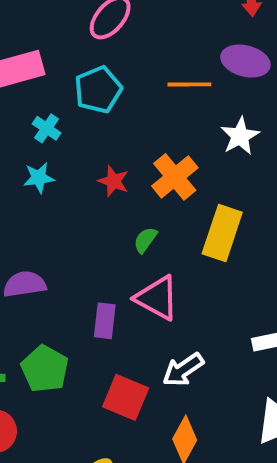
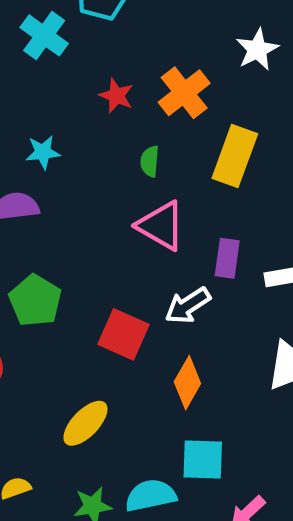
cyan cross: (47, 128) -> (44, 35), size x1.5
cyan star: (39, 178) -> (43, 152), moved
green semicircle: (145, 240) -> (150, 161), turned -32
purple rectangle: (105, 321) -> (227, 258), moved

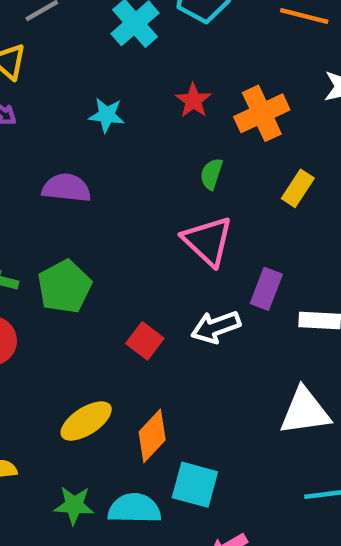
cyan star: (43, 152) -> (107, 115), moved
yellow rectangle: (235, 156) -> (298, 188), size x0.6
red square: (124, 334) -> (145, 341), size x0.7
orange diamond: (187, 383) -> (152, 436), moved

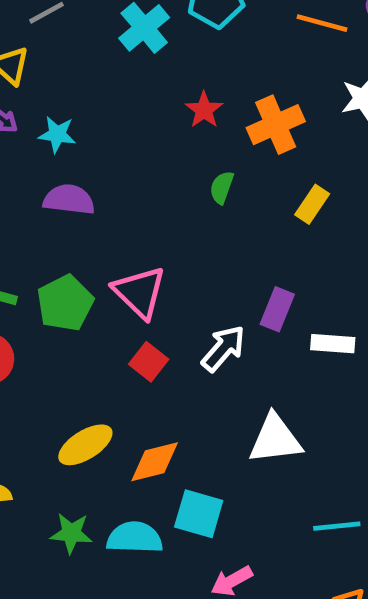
cyan star: (107, 115) -> (57, 134), moved
pink triangle: (208, 241) -> (140, 292), moved
white arrow: (216, 327) -> (223, 348), turned 150
white triangle: (305, 411) -> (275, 439), moved
orange diamond: (152, 436) -> (155, 462), turned 32

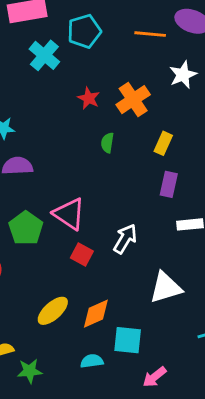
purple rectangle: (277, 309) -> (169, 184), moved
green star: (71, 533) -> (30, 371), moved
cyan semicircle: (135, 538) -> (92, 361), size x0.7

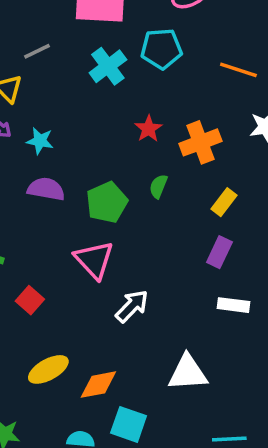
green pentagon: (26, 228) -> (107, 202), moved
white arrow: (125, 239) -> (132, 306), moved
red square: (82, 255) -> (30, 300), moved

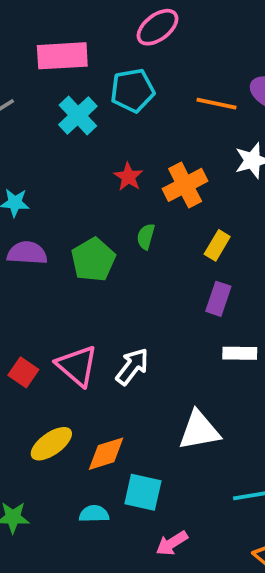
pink triangle: (94, 260) -> (77, 366), moved

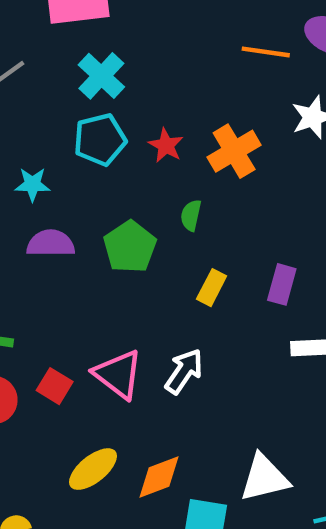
cyan pentagon: (132, 90) -> (100, 140), moved
yellow rectangle: (217, 245) -> (212, 288), moved
white triangle: (199, 430) -> (264, 478), moved

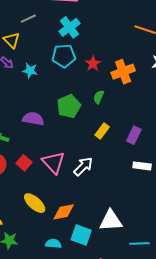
purple semicircle: (51, 243) -> (33, 119), moved
yellow ellipse: (93, 469) -> (35, 203), turned 70

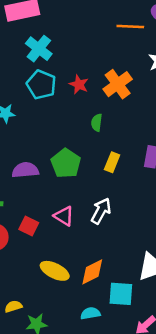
cyan pentagon: (64, 56) -> (41, 85), turned -30
green pentagon: (69, 106) -> (66, 163), moved
pink triangle: (53, 163) -> (64, 216), size x0.7

